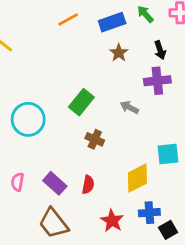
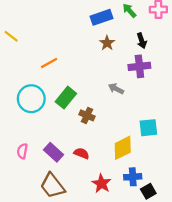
orange line: (68, 19) -> (49, 63), moved
green rectangle: (81, 102) -> (66, 98), moved
red semicircle: (88, 185) -> (81, 153), turned -80

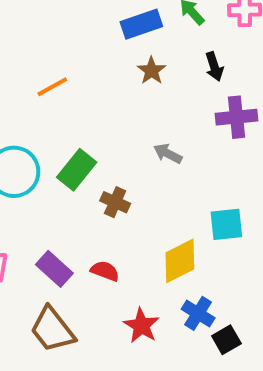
orange line: (49, 63) -> (52, 87), moved
purple cross: (139, 66) -> (237, 117), moved
blue cross: (133, 177) -> (198, 313), turned 36

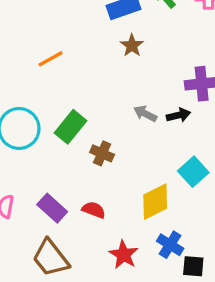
black arrow: (214, 67) -> (178, 115), moved, turned -85
cyan square: (226, 224) -> (193, 172), turned -36
black square: (226, 340) -> (193, 266), turned 35

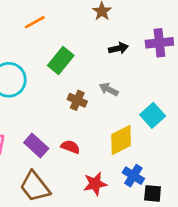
gray arrow: (145, 114) -> (109, 89), moved
black arrow: (178, 115) -> (118, 48), moved
green rectangle: (70, 127) -> (61, 61), moved
red star: (124, 255) -> (95, 184), turned 30

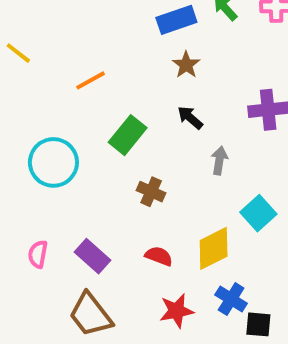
black arrow: (118, 48) -> (190, 118), moved, turned -126
gray arrow: (109, 89) -> (219, 160), moved, turned 72
red semicircle: (70, 147) -> (159, 256), moved

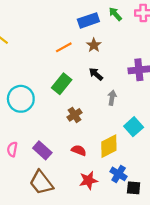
orange line: (91, 80) -> (64, 47), moved
brown cross: (151, 192) -> (74, 115), turned 32

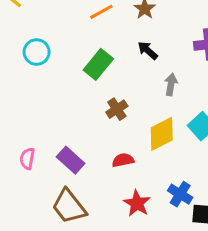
cyan circle: (21, 99) -> (37, 52), moved, size x0.7
yellow diamond: (109, 146) -> (162, 134), moved
red semicircle: (79, 150) -> (123, 160), turned -32
red star: (88, 180) -> (137, 203), turned -30

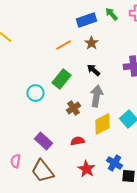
cyan circle: (37, 52) -> (36, 93), moved
gray arrow: (171, 84) -> (96, 96), moved, size x1.5
pink semicircle: (27, 159) -> (16, 161), moved

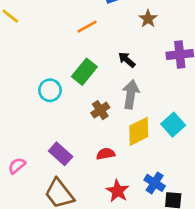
brown star: (92, 43) -> (148, 19), moved
pink semicircle: (16, 161) -> (17, 166), moved, turned 40

